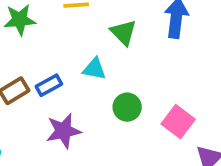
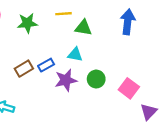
green triangle: (123, 32) -> (83, 28), moved, turned -36
purple star: (63, 131) -> (66, 80), moved

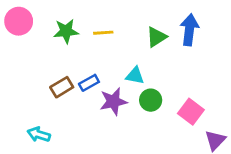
yellow line: (64, 14) -> (103, 33), moved
green triangle: (83, 28) -> (156, 37), moved, turned -42
cyan triangle: (75, 55) -> (135, 76), moved

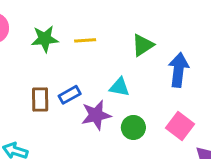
blue arrow: (189, 30) -> (178, 70), moved
brown rectangle: (62, 87) -> (40, 99), turned -60
green circle: (151, 100) -> (133, 127), moved

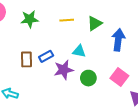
yellow line: (85, 40) -> (67, 20), moved

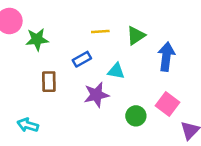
green star: (30, 19) -> (37, 39), moved
blue rectangle: (46, 56) -> (82, 59), moved
green circle: (88, 78) -> (136, 116), moved

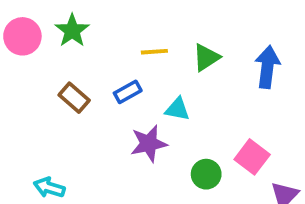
green star: (37, 39) -> (72, 31), moved, turned -30
blue arrow: (166, 57) -> (267, 67), moved
brown rectangle: (49, 82) -> (74, 98), moved, turned -48

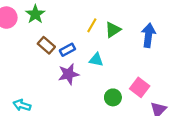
yellow line: (154, 52) -> (92, 25), moved, turned -56
brown rectangle: (74, 98) -> (46, 45), moved
purple star: (149, 144) -> (69, 74), moved

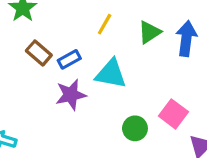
green triangle: (113, 30) -> (149, 32), moved
cyan triangle: (96, 60) -> (111, 74), size x1.5

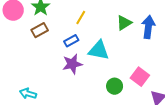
yellow line: (105, 24) -> (81, 17), moved
brown rectangle: (39, 53) -> (40, 30), moved, turned -70

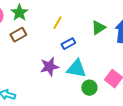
blue rectangle: (71, 41) -> (68, 44), moved
cyan triangle: (99, 50) -> (76, 69), moved

